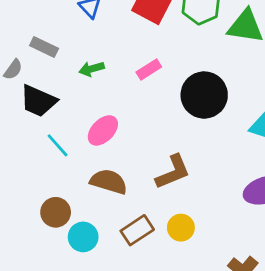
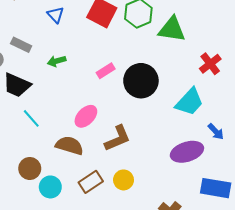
pink rectangle: (149, 69) -> (106, 71), moved
pink ellipse: (103, 130) -> (86, 116), moved

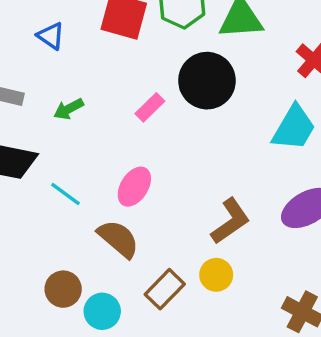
black circle: (141, 81) -> (207, 81), moved
cyan line: (31, 118) -> (65, 194), moved
brown L-shape: (118, 138) -> (230, 221), moved
brown semicircle: (69, 146) -> (118, 239), turned 36

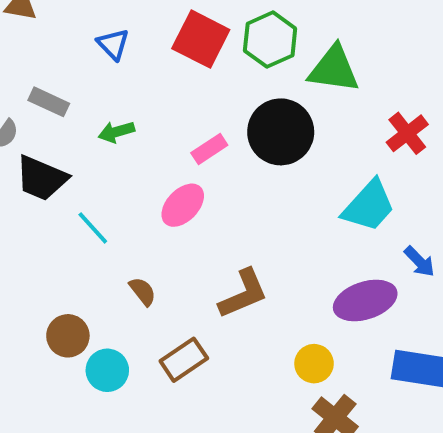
pink ellipse: (134, 187) -> (183, 205), moved
brown L-shape: (230, 221) -> (243, 294), moved
brown semicircle: (118, 239) -> (143, 291), size x0.6
yellow circle: (216, 275) -> (314, 364), moved

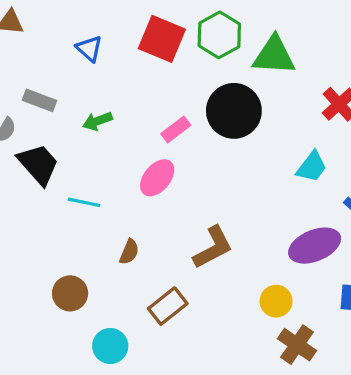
black trapezoid: (41, 178) -> (38, 164), turned -150
cyan trapezoid: (369, 206) -> (312, 167), size x0.7
cyan line: (93, 228) -> (84, 202), turned -32
brown semicircle: (143, 291) -> (129, 252), turned 65
cyan circle: (107, 370) -> (110, 346), moved

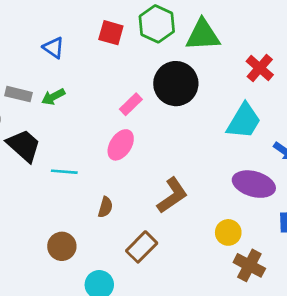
red square: (162, 39) -> (111, 33), size x0.7
green arrow: (98, 121) -> (53, 97), moved
cyan trapezoid: (312, 167) -> (244, 121), size x1.4
purple ellipse: (315, 246) -> (254, 184), turned 45

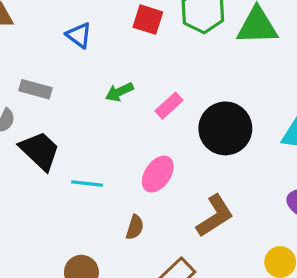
black circle: (176, 84) -> (225, 128), moved
green arrow: (53, 97) -> (119, 92), moved
pink ellipse: (121, 145) -> (158, 174), moved

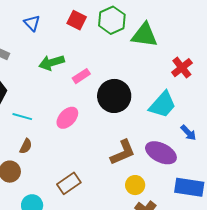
green arrow: (119, 92) -> (52, 63), size x1.4
brown L-shape: (215, 216) -> (123, 152), moved
brown semicircle: (135, 227) -> (26, 146), moved

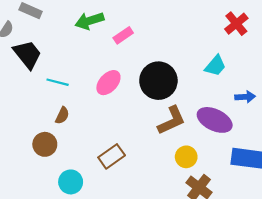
black circle: (114, 96) -> (158, 81), moved
cyan trapezoid: (163, 105) -> (215, 66), size x0.7
blue arrow: (188, 133) -> (245, 97), turned -48

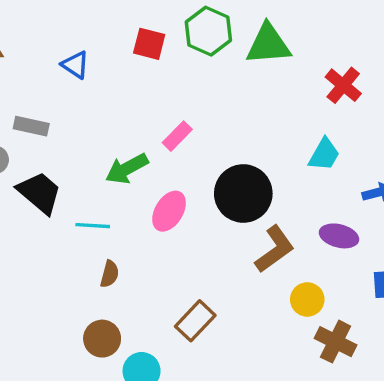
green arrow: (90, 21) -> (127, 169), moved
purple ellipse: (215, 120) -> (339, 236), size x0.7
brown circle: (45, 144) -> (102, 339), moved

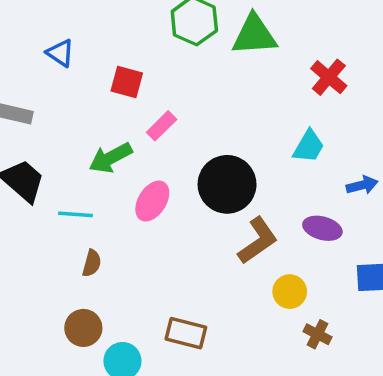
red square: (149, 44) -> (127, 82), moved
brown rectangle: (195, 321) -> (186, 333), moved, turned 60
brown cross: (336, 342) -> (317, 334), size x0.7

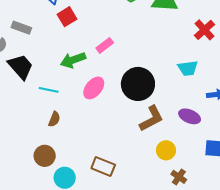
red square: (127, 82) -> (67, 17), moved, turned 36
cyan trapezoid: (309, 146) -> (188, 68), turned 45

